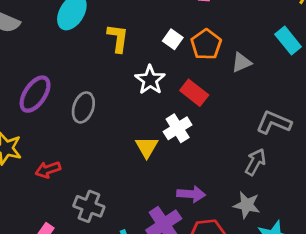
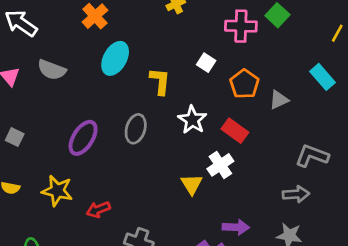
white square: (173, 39) -> (206, 63), moved
gray ellipse: (83, 107) -> (136, 129), moved
gray arrow: (255, 162) -> (296, 194), turned 60

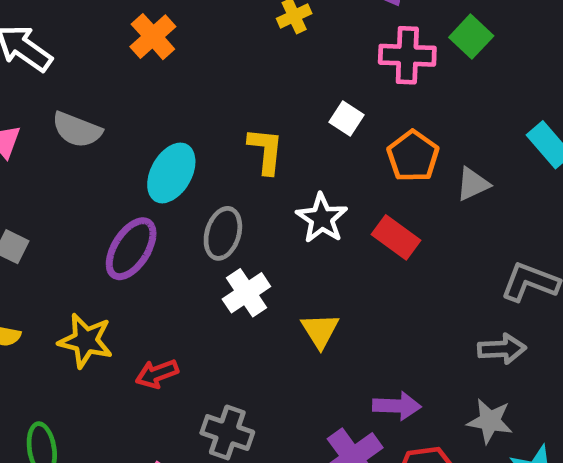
cyan ellipse: (115, 58) -> (171, 173), moved
white cross: (220, 165) -> (246, 293), moved

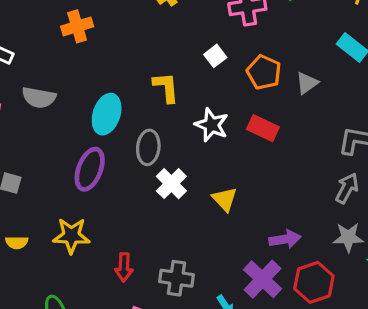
orange cross: (153, 37) -> (77, 26), turned 36
white square: (346, 119) -> (215, 56), turned 30
gray arrow: (502, 349) -> (347, 188), turned -48
red arrow: (157, 374) -> (124, 267), moved, turned -56

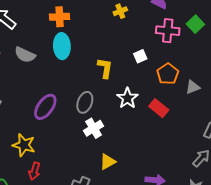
cyan ellipse: (107, 114) -> (62, 46), moved, turned -35
yellow triangle: (225, 199) -> (108, 162), moved, turned 30
red arrow: (124, 267) -> (34, 171), moved

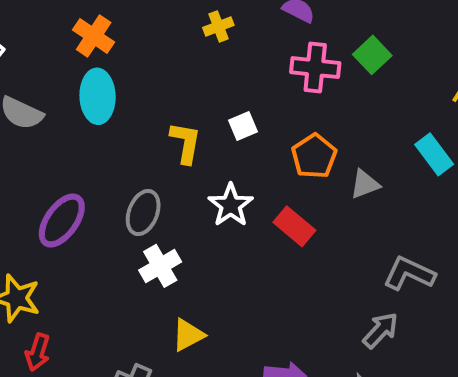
orange cross: (60, 17) -> (94, 36), turned 36
white square: (140, 56) -> (243, 126), moved

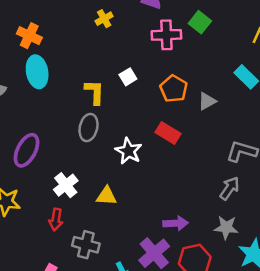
white star: (231, 205) -> (129, 151), moved
gray ellipse: (143, 213) -> (89, 128), moved
white cross: (160, 266) -> (66, 185), moved
yellow triangle: (188, 335) -> (106, 196), moved, turned 40
red arrow: (38, 352) -> (56, 220), moved

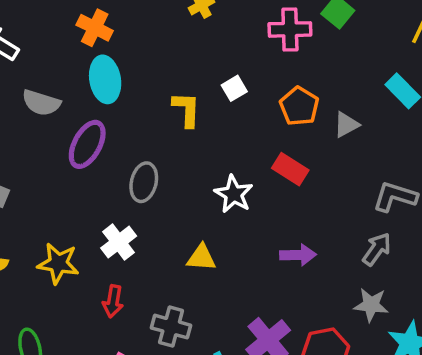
gray ellipse: (89, 128) -> (144, 182), moved
purple ellipse: (27, 150) -> (87, 144), moved
white cross: (66, 185) -> (119, 242), moved
red arrow: (56, 220) -> (113, 301), moved
purple arrow: (176, 223) -> (298, 255), moved

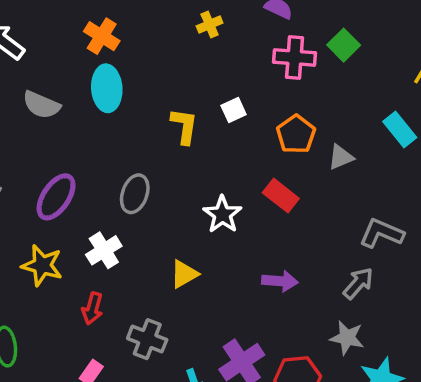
purple ellipse: (87, 144) -> (56, 197), moved
yellow triangle: (201, 258) -> (184, 274), turned -40

